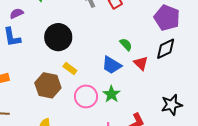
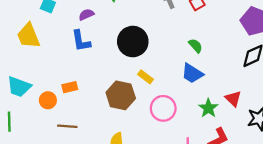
green semicircle: (126, 44) -> (196, 46), moved
red triangle: (141, 63) -> (233, 99), moved
green star: (111, 94) -> (208, 108), moved

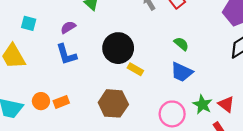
yellow rectangle: (145, 77) -> (135, 69), moved
red triangle: (233, 99) -> (226, 104), moved
orange circle: (48, 100) -> (41, 101), moved
pink circle: (163, 108) -> (172, 114), moved

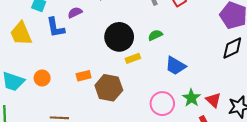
green semicircle: (181, 44) -> (155, 35), moved, turned -72
blue L-shape: (66, 54) -> (56, 27), moved
yellow rectangle: (135, 69) -> (133, 58), turned -56
orange rectangle: (61, 102) -> (84, 76), moved

